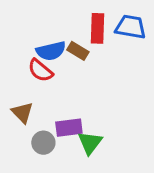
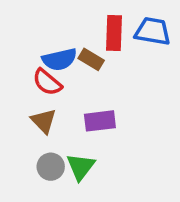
brown triangle: (22, 113) -> (44, 121), moved
purple rectangle: (69, 128) -> (100, 121), moved
green triangle: (90, 143) -> (81, 167), moved

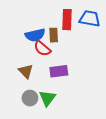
brown rectangle: (91, 59) -> (54, 35), turned 56
red semicircle: (47, 82) -> (42, 48), moved

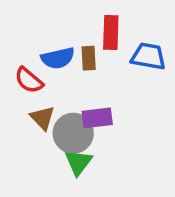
blue trapezoid: (90, 19) -> (148, 56), moved
red semicircle: (42, 48) -> (29, 80), moved
gray circle: (30, 98) -> (73, 133), moved, size x1.5

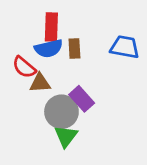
red rectangle: (111, 32) -> (51, 27), moved
brown triangle: (42, 118) -> (40, 83), moved, turned -50
purple rectangle: (97, 118) -> (82, 99), turned 55

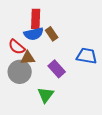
blue trapezoid: (125, 47) -> (87, 56), moved
brown rectangle: (74, 48) -> (52, 34), turned -32
gray circle: (61, 112) -> (20, 72), moved

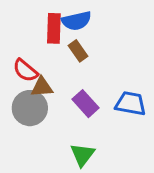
blue semicircle: (34, 34) -> (76, 21), moved
blue trapezoid: (87, 56) -> (131, 104), moved
green triangle: (46, 95) -> (82, 155), moved

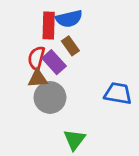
red semicircle: (25, 70) -> (36, 58), moved, turned 65
purple rectangle: (85, 104) -> (54, 62), moved
gray circle: (30, 108) -> (50, 97), moved

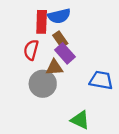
purple rectangle: (54, 62) -> (65, 53), moved
brown triangle: (38, 78) -> (54, 67), moved
green triangle: (74, 140) -> (80, 120), moved, turned -42

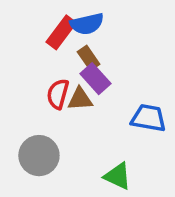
red rectangle: (42, 22) -> (61, 32), turned 35
red semicircle: (31, 50) -> (58, 94), moved
gray circle: (43, 84) -> (39, 156), moved

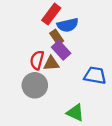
blue semicircle: (87, 24) -> (68, 25), moved
red rectangle: (61, 32) -> (51, 14), moved
gray circle: (39, 156) -> (35, 85), moved

